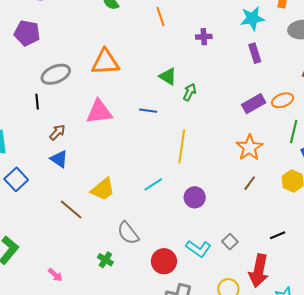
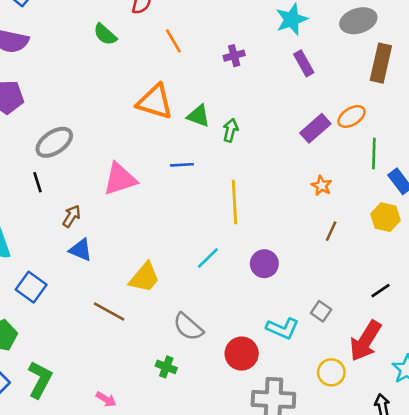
orange triangle: (105, 62) -> (155, 102), moved, turned 32
orange star: (249, 148) -> (321, 186), size x0.6
red arrow: (259, 271) -> (365, 341), turned 32

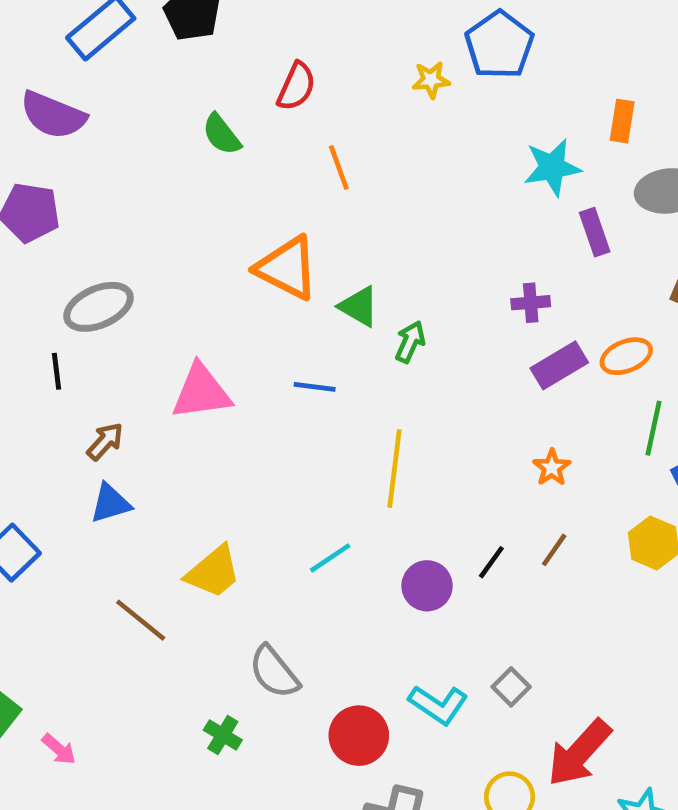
purple cross: (234, 56) -> (531, 303), moved
purple rectangle: (304, 63) -> (595, 232), moved
blue triangle: (81, 250) -> (110, 503), turned -50
black line: (380, 291) -> (491, 562), moved, turned -30
pink arrow: (106, 399) -> (59, 749), moved

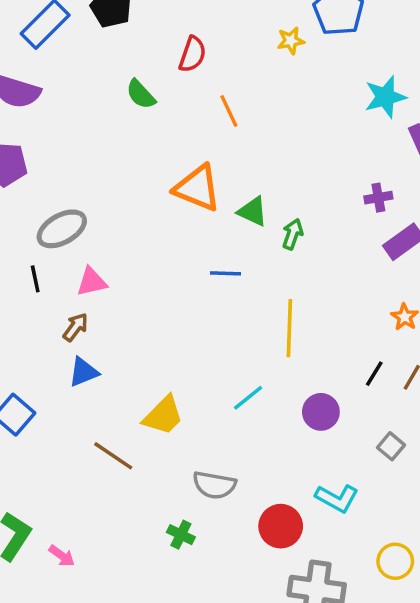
pink triangle: (201, 392) -> (92, 282), moved, size x0.7
black line: (491, 562) -> (374, 374), moved
gray semicircle: (274, 672) -> (214, 485), turned -36
gray square: (511, 687) -> (391, 446), moved

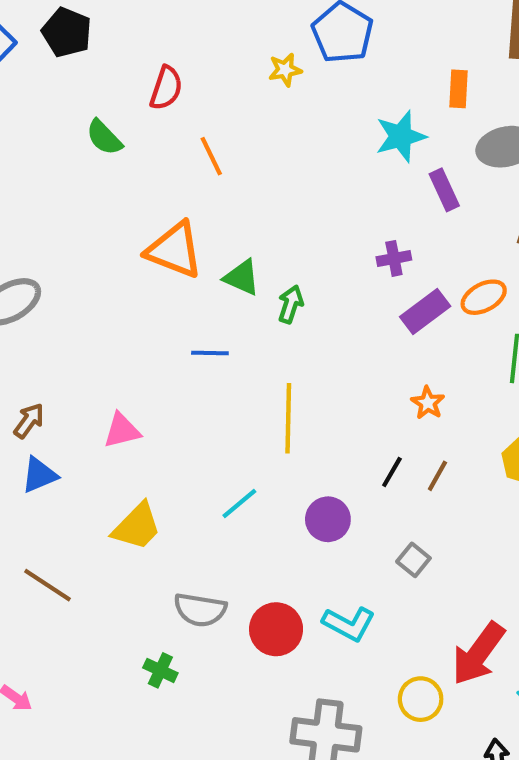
pink triangle: (92, 282) -> (122, 430), moved
brown line: (113, 456) -> (48, 585), moved
red circle: (281, 526) -> (276, 629), moved

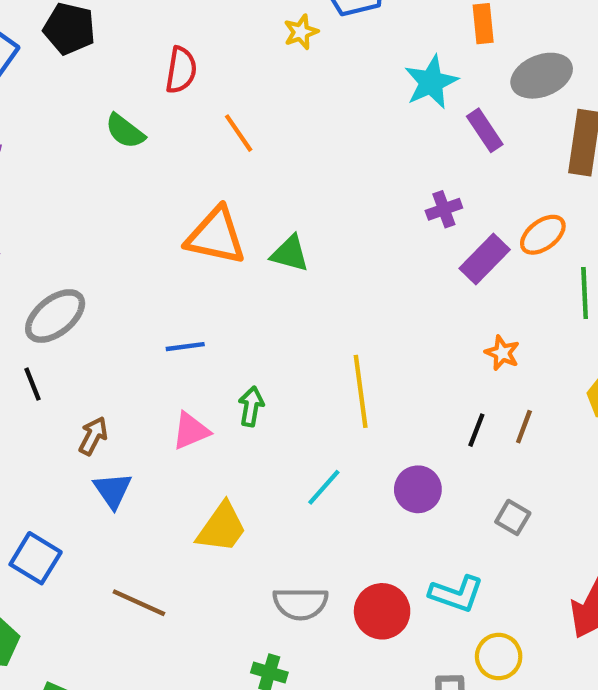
green arrow: (291, 304) -> (251, 406), moved
blue line: (210, 353) -> (185, 347), moved
blue triangle: (39, 475) -> (113, 490), turned -33
yellow circle: (421, 699) -> (499, 657), moved

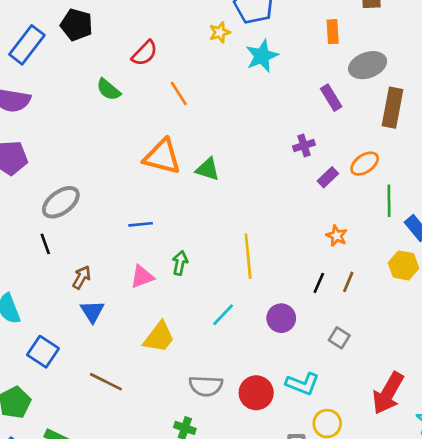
red semicircle: (181, 70) -> (145, 53), turned 32
cyan star: (431, 82) -> (262, 56), moved
purple rectangle: (485, 259) -> (328, 177), size x0.7

